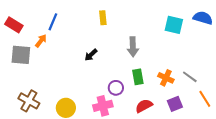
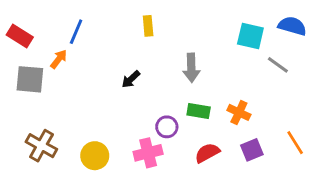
green rectangle: (138, 77) -> (199, 111), turned -70
gray line: (190, 77) -> (278, 65), moved

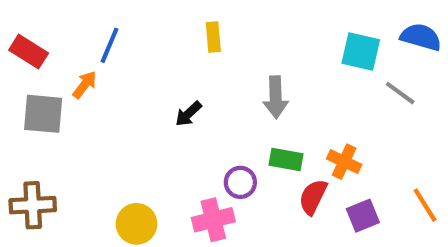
brown cross: (41, 146) -> (33, 205), moved, turned -32
red semicircle: (207, 153) -> (313, 197), moved, turned -35

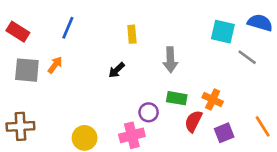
yellow rectangle: (213, 37) -> (132, 34), moved
orange arrow: (85, 85) -> (55, 65), moved

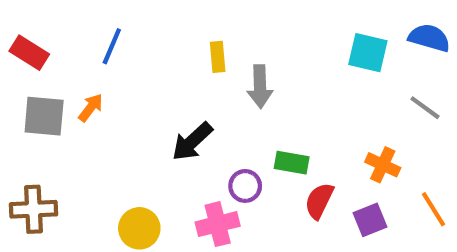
gray line: (247, 57) -> (425, 108), moved
gray arrow: (170, 60) -> (260, 87), moved
black arrow: (117, 70) -> (192, 142), moved, size x1.5
orange cross: (213, 99) -> (383, 165), moved

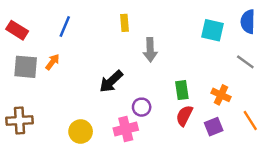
blue semicircle: (429, 38) -> (248, 22), turned -105
yellow rectangle: (218, 57) -> (125, 23), moved
green rectangle: (292, 163) -> (182, 90), moved, turned 72

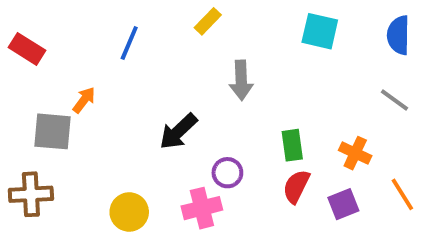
yellow rectangle: (125, 23) -> (208, 21), moved, turned 49
blue line: (65, 27) -> (129, 43), moved
cyan square: (212, 30) -> (320, 31), moved
gray square: (26, 67) -> (53, 131), moved

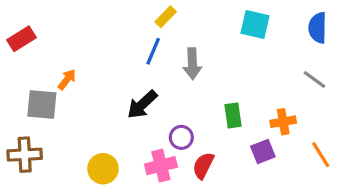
blue line: (129, 43) -> (153, 51), moved
red rectangle: (27, 49) -> (22, 39), turned -64
orange cross: (355, 153) -> (283, 122), turned -35
red semicircle: (296, 186) -> (203, 166), moved
purple square: (343, 204) -> (263, 151), moved

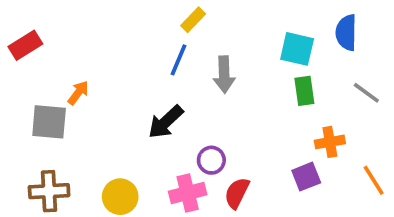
cyan square: (255, 25) -> (297, 49), moved
blue semicircle: (318, 28) -> (346, 33), moved
green rectangle: (233, 115) -> (304, 91), moved
brown cross: (25, 155) -> (49, 191), moved

